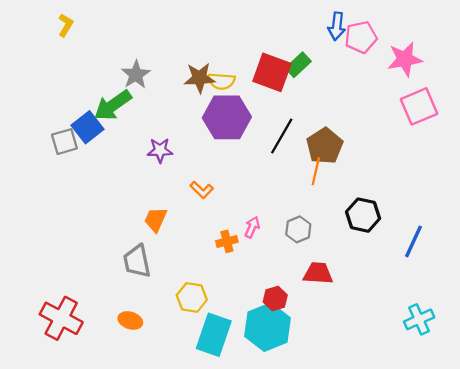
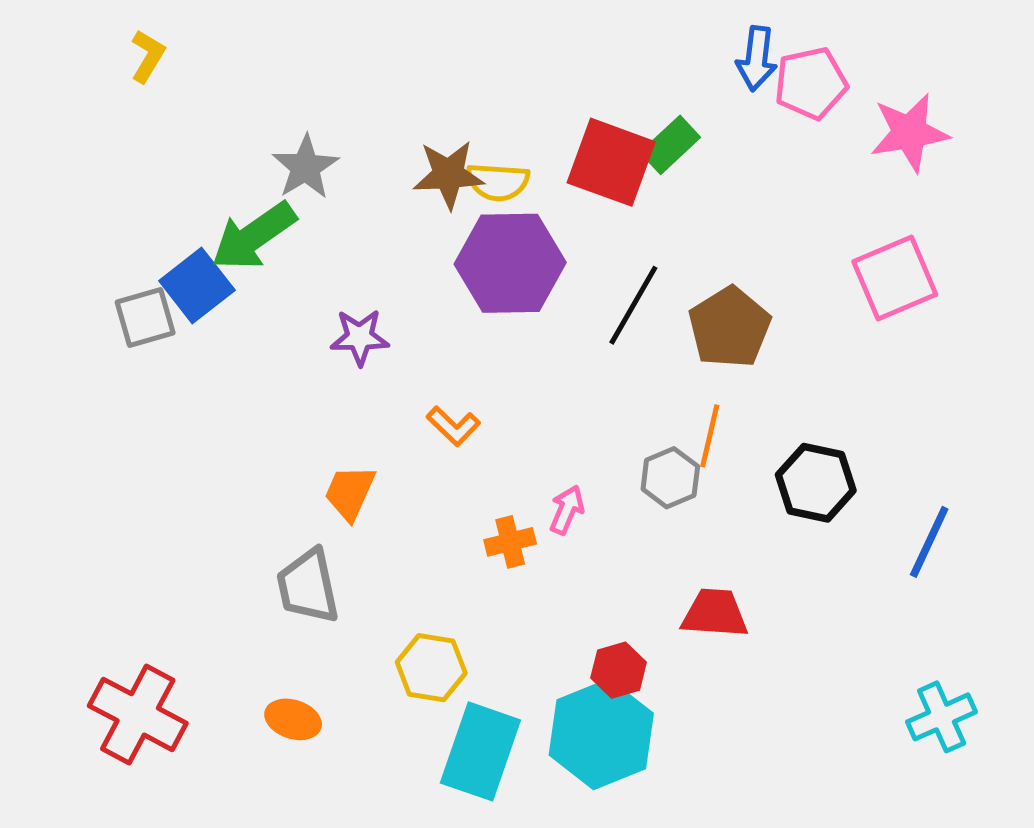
pink square: (419, 106) -> (895, 278), moved
orange line: (316, 171) -> (710, 436), moved
gray hexagon: (298, 229) -> (670, 478), moved

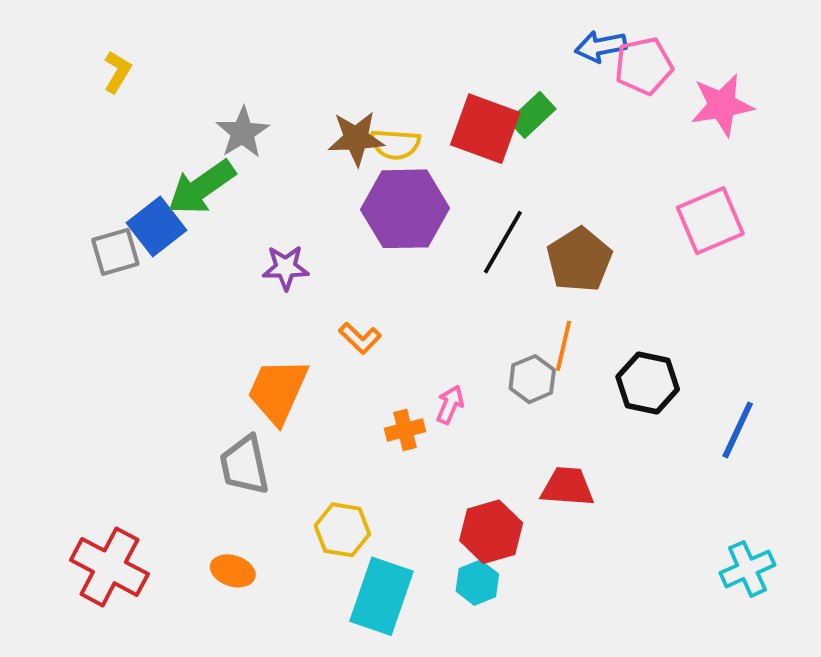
yellow L-shape: (148, 56) -> (117, 72), moved
blue arrow: (757, 59) -> (601, 46), turned 72
orange trapezoid: (350, 493) -> (278, 391), size x1.5
red hexagon: (619, 670) -> (491, 532), size x1.4
cyan hexagon: (601, 734) -> (477, 583), size x0.5

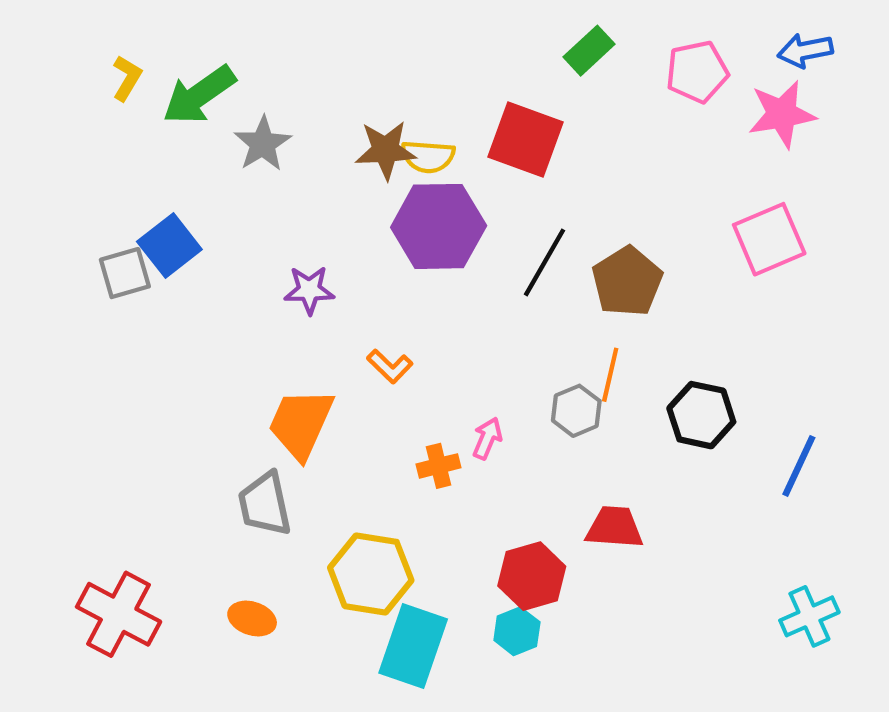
blue arrow: (601, 46) -> (805, 51), moved
green rectangle: (532, 115) -> (589, 51), moved
green arrow: (201, 187) -> (199, 95), moved
yellow hexagon: (342, 530) -> (371, 574), size x1.4

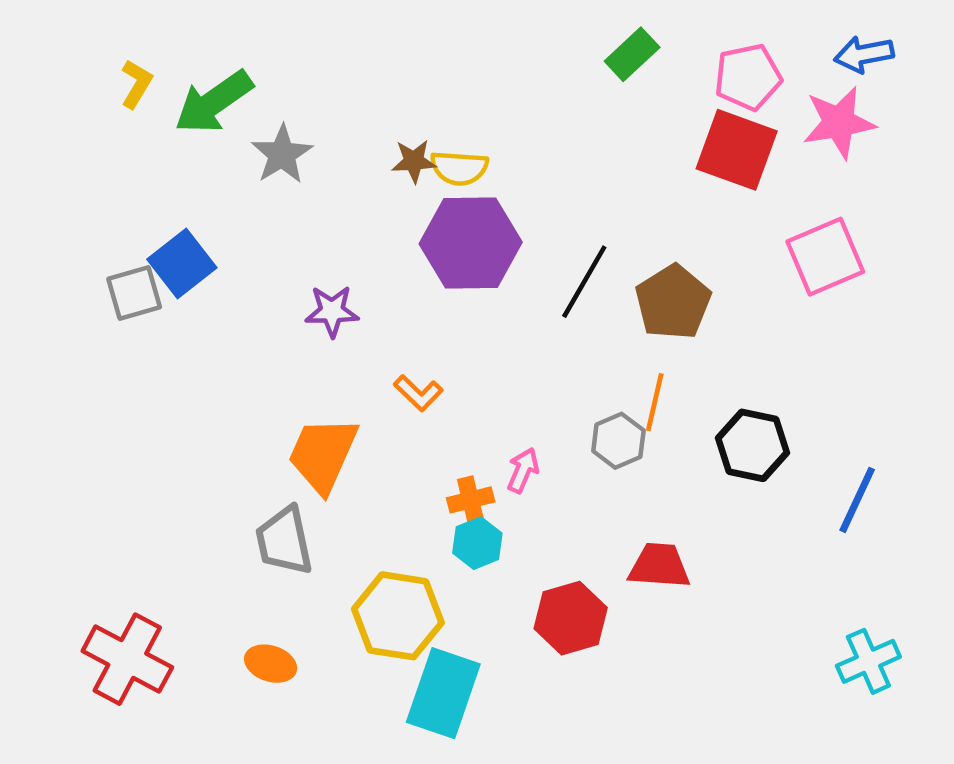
red square: (525, 140) -> (737, 150), moved
brown star: (386, 150) -> (414, 161), size x0.7
cyan hexagon: (517, 631) -> (477, 543), moved

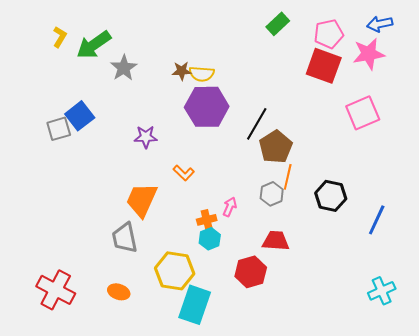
brown pentagon: (673, 302) -> (276, 147), moved
red trapezoid: (659, 566) -> (276, 241), moved

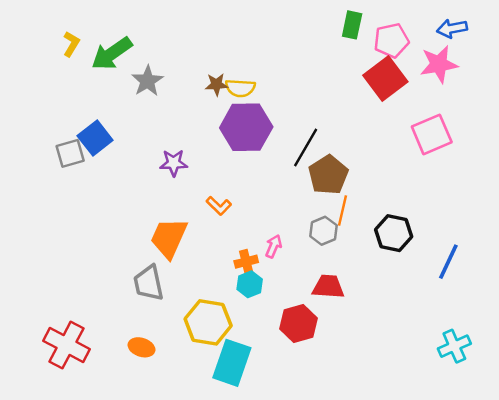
green rectangle: (278, 24) -> (352, 25), moved, turned -35
red square: (324, 66) -> (385, 79), turned 33

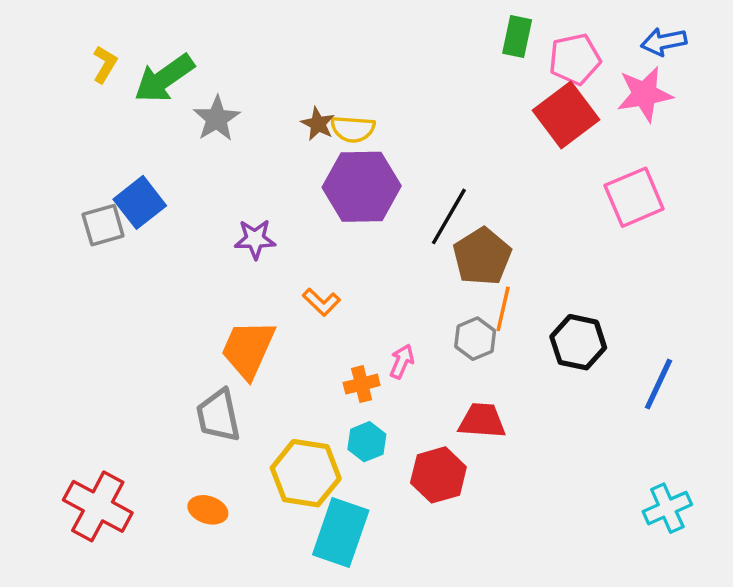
brown star: (216, 84) -> (318, 124), turned 30
cyan hexagon: (250, 284) -> (367, 442), moved

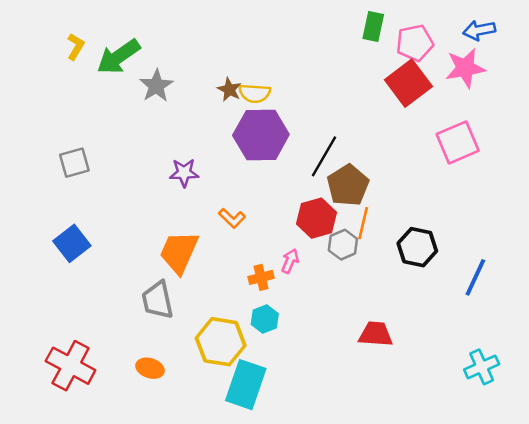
blue square: (140, 202) -> (72, 243), moved
red trapezoid: (482, 421) -> (376, 334), moved
red hexagon: (438, 475) -> (316, 218), moved

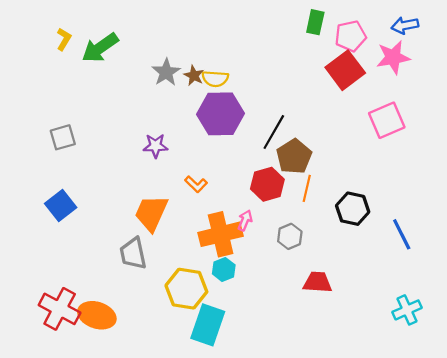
gray star: (156, 86) -> (166, 72), moved
gray hexagon: (343, 245) -> (290, 236), moved
orange cross: (261, 277) -> (221, 234), size x2.0
blue line: (475, 277) -> (402, 234), turned -52
orange ellipse: (150, 368) -> (97, 315), moved, size x1.6

